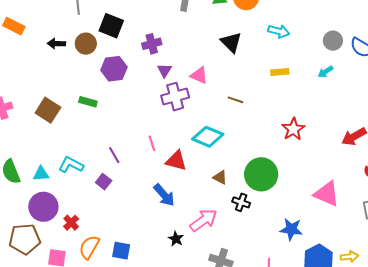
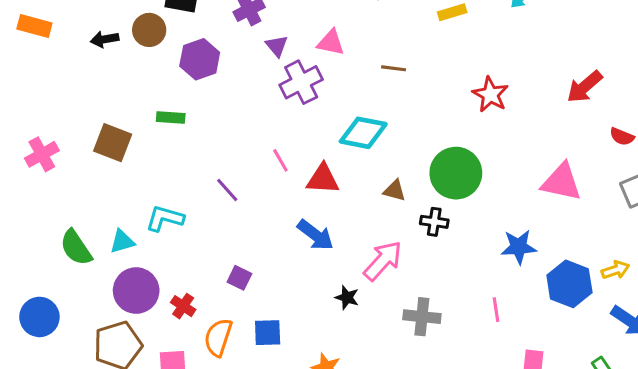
purple square: (104, 182) -> (239, 278), moved

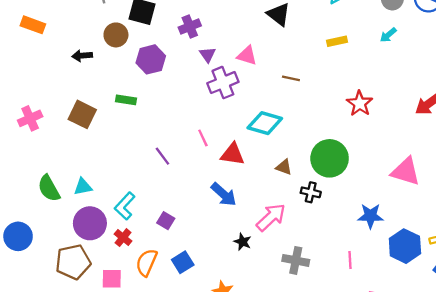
black arrow: (105, 39) -> (82, 56), moved
cyan L-shape: (165, 218) -> (125, 206), moved, turned -68
blue square: (268, 333) -> (183, 262), turned -35

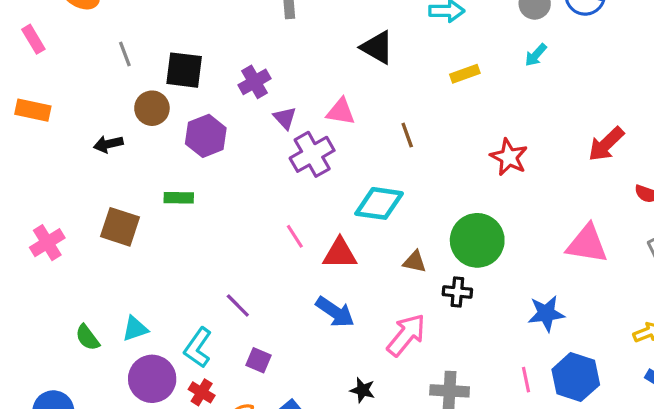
brown line: (291, 78) -> (407, 135), turned 66
purple line: (162, 156) -> (238, 306), moved
green semicircle: (49, 188) -> (87, 338), size x0.7
black star: (243, 242) -> (363, 390), moved
blue hexagon: (405, 246) -> (576, 377), moved

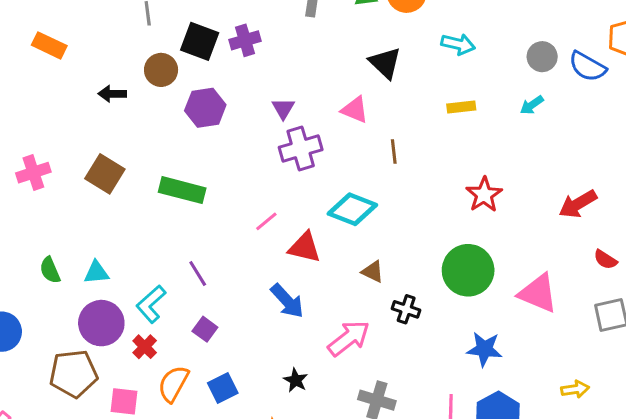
purple cross: (254, 82) -> (245, 40), moved
pink triangle: (341, 112) -> (355, 110), moved
green rectangle: (179, 198) -> (182, 190), moved, size x1.6
pink line: (295, 236) -> (266, 221), turned 70
green circle: (477, 240) -> (468, 270), moved

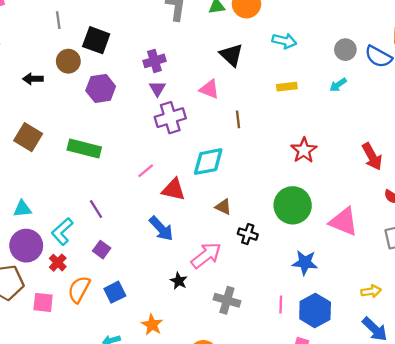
purple cross: (245, 40) -> (154, 61), moved
red arrow: (578, 204) -> (372, 157), turned -88
cyan diamond: (352, 209) -> (208, 162), turned -32
black star: (296, 380) -> (179, 281), moved

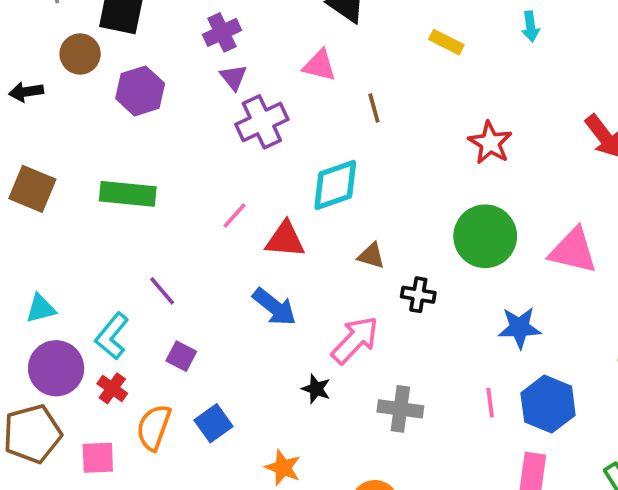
cyan arrow: (338, 85) -> (530, 27), turned -54
yellow rectangle: (287, 87) -> (446, 42), turned 42

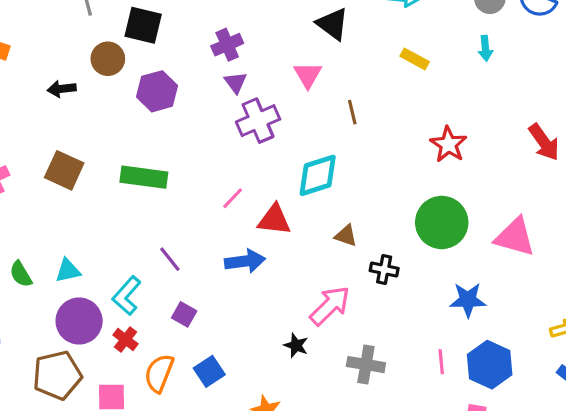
pink triangle: (319, 65) -> (308, 75), turned 44
blue arrow: (274, 307) -> (245, 261), moved, turned -48

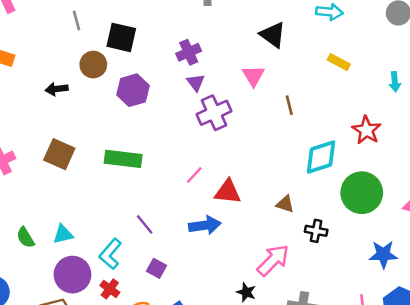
cyan arrow: (485, 48) -> (395, 82), moved
cyan diamond: (318, 175) -> (321, 157), moved

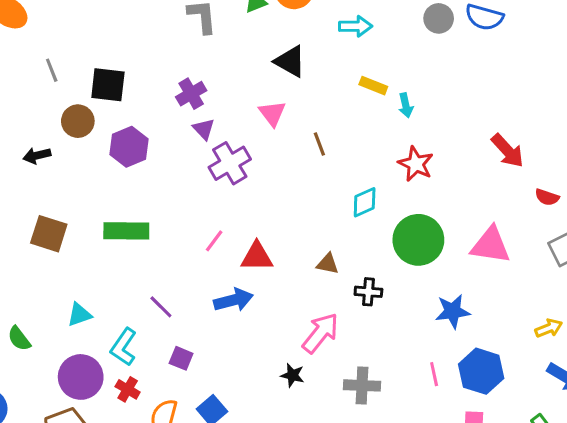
cyan arrow: (395, 82) -> (406, 105), moved
cyan diamond: (321, 157) -> (365, 202), size x0.7
cyan triangle: (63, 234) -> (79, 315), moved

